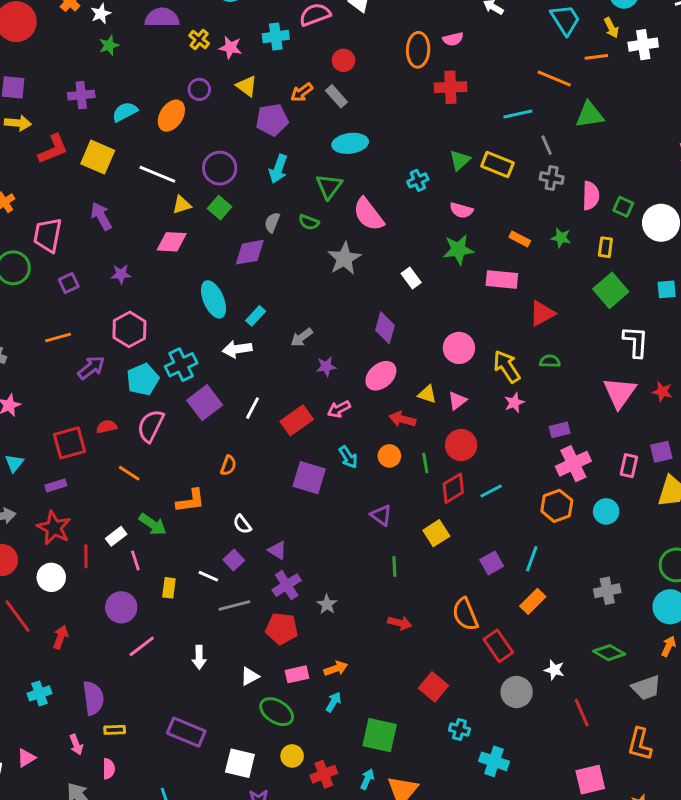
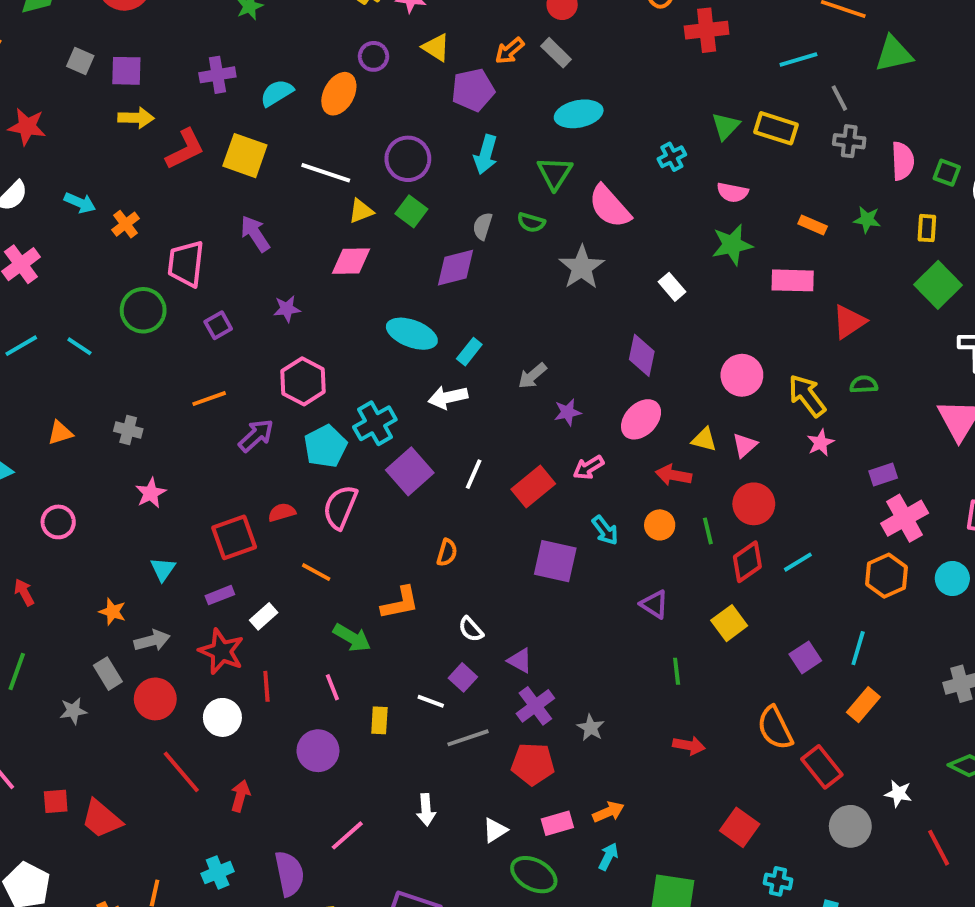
cyan ellipse: (214, 299) -> (412, 334), turned -42
white rectangle: (116, 536) -> (264, 616), moved
pink line: (142, 646) -> (347, 835), moved

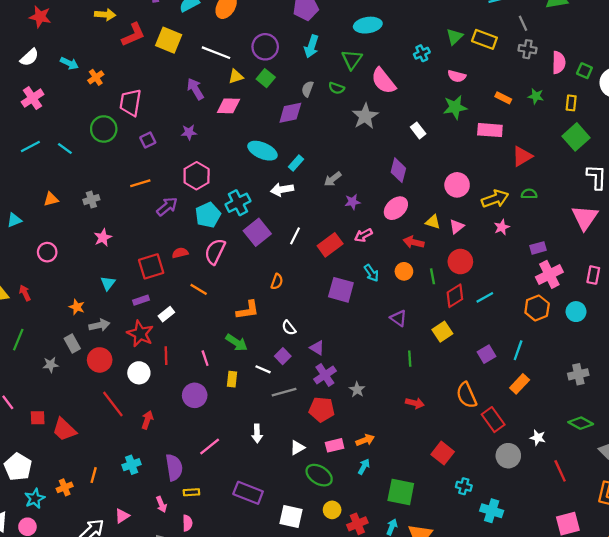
purple arrow: (255, 234) -> (195, 89), moved
yellow arrow: (807, 396) -> (495, 199), turned 105
gray cross: (128, 430) -> (91, 200), turned -35
green arrow: (352, 638) -> (237, 343), moved

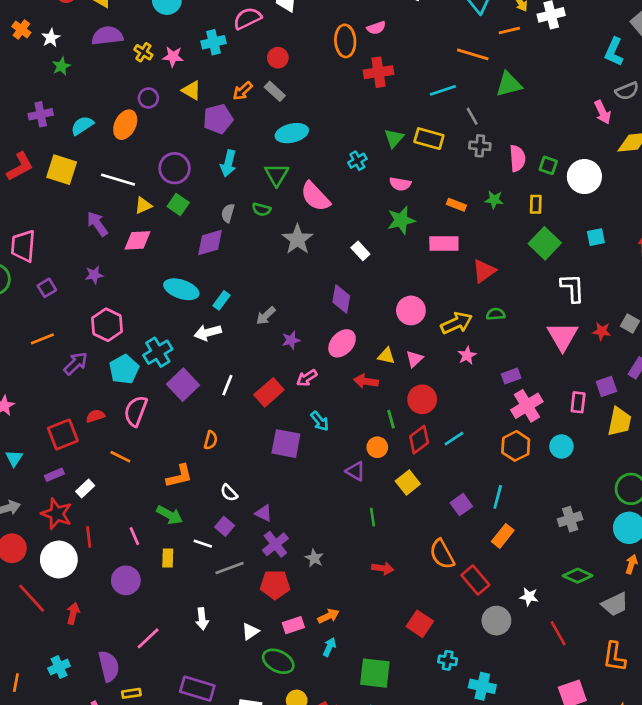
orange circle: (404, 271) -> (377, 447), moved
white circle: (139, 373) -> (59, 560), size x1.4

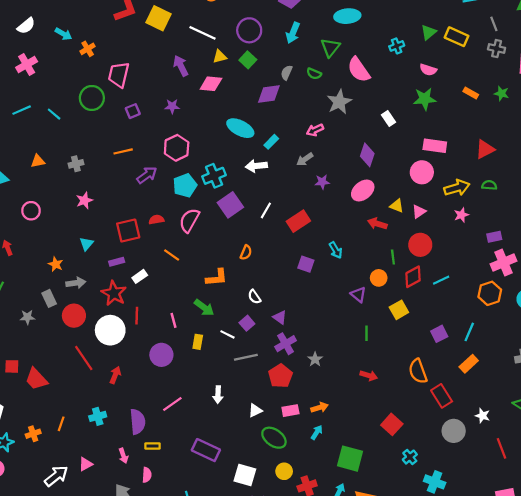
pink rectangle: (444, 244) -> (435, 146), moved
pink arrow: (307, 378) -> (315, 130), moved
purple square: (286, 444) -> (306, 264), size x0.7
red pentagon: (275, 585) -> (280, 376), turned 30
cyan cross: (448, 660) -> (410, 457), turned 32

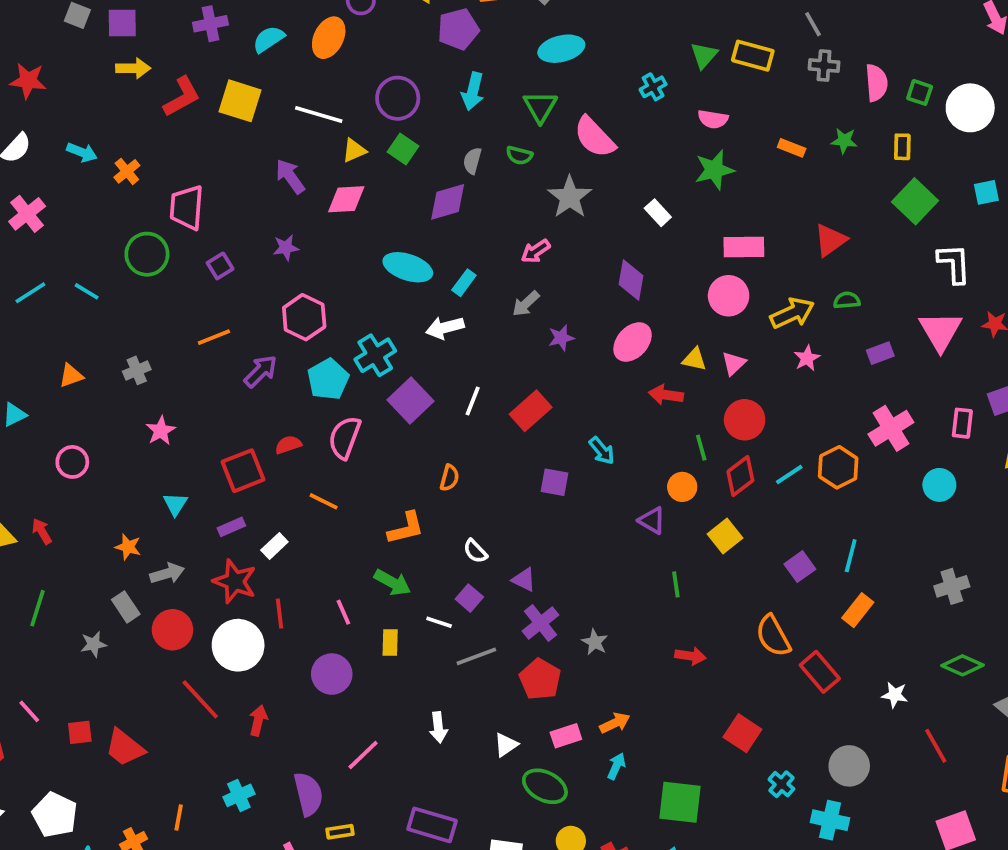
purple rectangle: (494, 237) -> (880, 353), moved
orange hexagon: (490, 293) -> (838, 467), moved
gray circle: (454, 431) -> (849, 766), moved

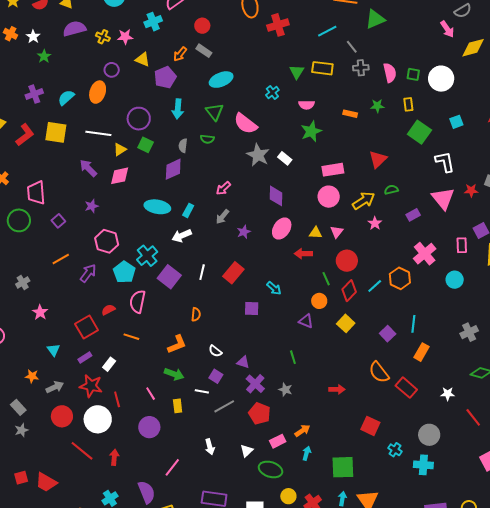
gray star: (570, 197) -> (258, 155), moved
green line: (676, 584) -> (293, 357), moved
gray rectangle: (126, 607) -> (18, 407), moved

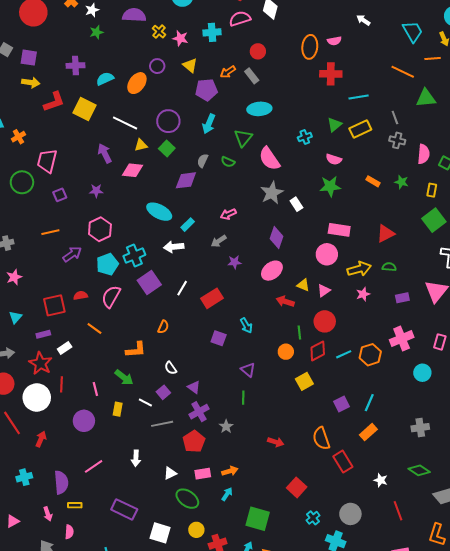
cyan line: (327, 31) -> (359, 97), moved
yellow rectangle: (322, 68) -> (360, 129), turned -50
purple triangle: (306, 321) -> (248, 370), moved

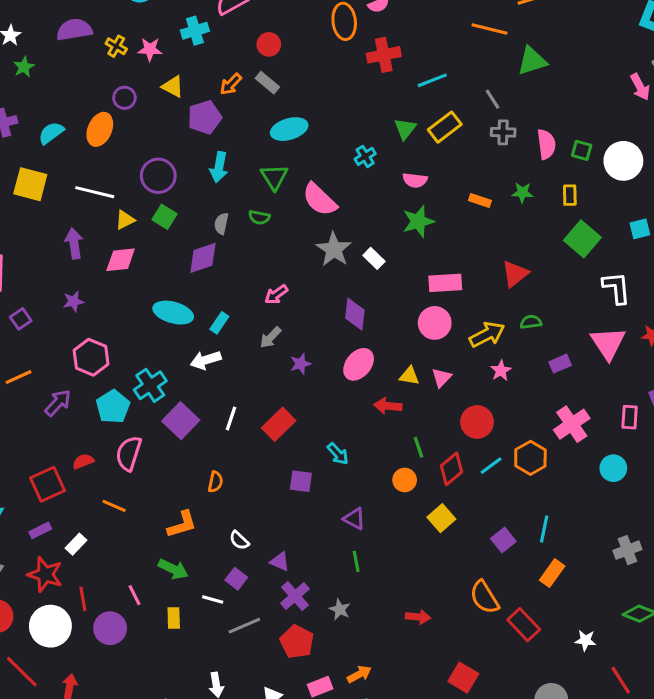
purple arrow: (105, 153) -> (74, 243), turned 30
red circle: (325, 321) -> (477, 422), moved
purple circle: (84, 421) -> (110, 628), moved

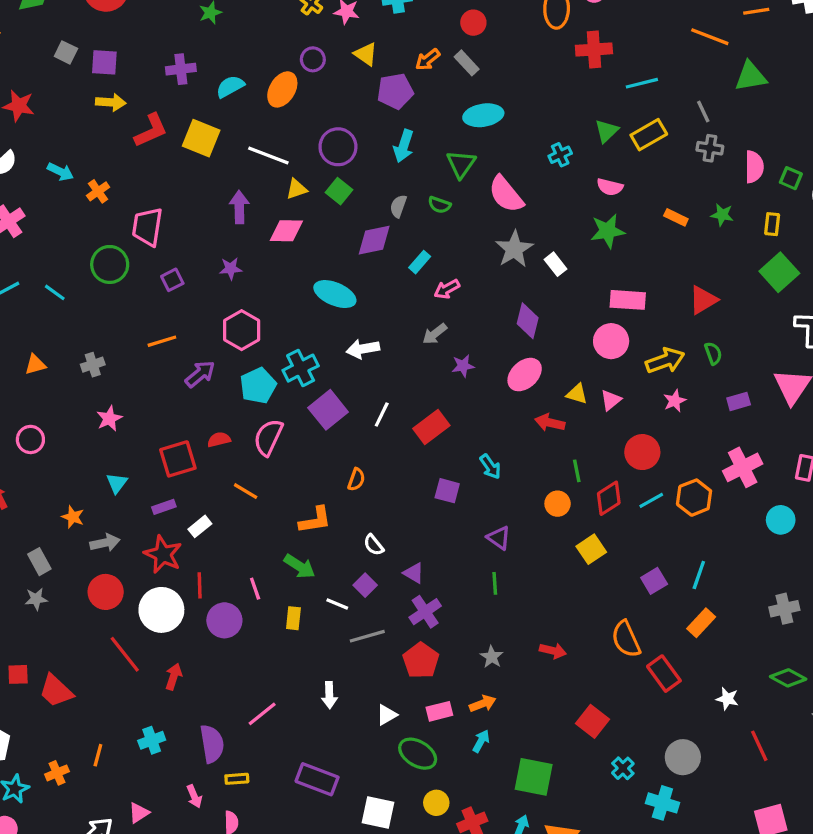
green semicircle: (531, 322) -> (713, 353), turned 70
cyan rectangle: (219, 323) -> (420, 262), moved
gray star: (340, 609) -> (492, 657), moved

